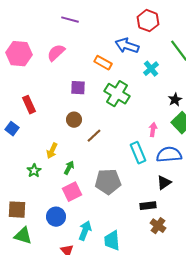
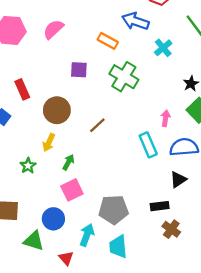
brown circle: (74, 120) -> (57, 110), moved, size x1.5
gray pentagon: (108, 182) -> (113, 210), moved
green triangle: (23, 236) -> (34, 241), moved

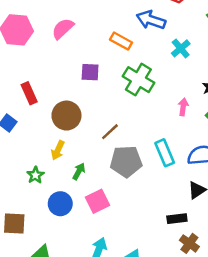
pink arrow: (165, 118) -> (183, 107), moved
pink square: (72, 190) -> (97, 201), moved
gray pentagon: (113, 210) -> (126, 161), moved
blue circle: (53, 219) -> (60, 204), moved

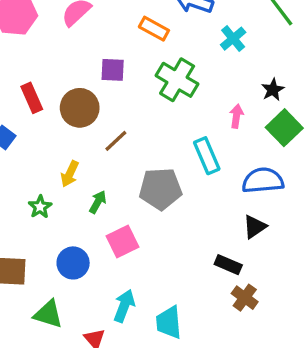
brown circle: (66, 116) -> (80, 108), moved
brown line: (110, 132) -> (116, 141), moved
cyan rectangle: (165, 153) -> (207, 156), moved
blue circle: (60, 204) -> (73, 263), moved
black rectangle: (177, 219) -> (228, 265), turned 30

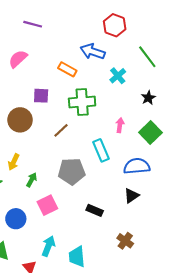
green cross: (177, 80) -> (82, 102), turned -35
black star: (273, 90) -> (148, 98), moved
brown line: (116, 141) -> (61, 130), moved
black rectangle: (228, 265) -> (95, 210), moved

